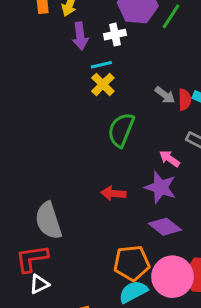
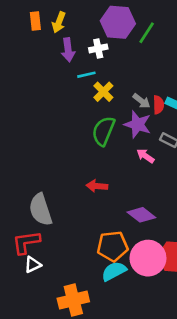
yellow cross: (103, 84) -> (103, 92), moved
purple star: (160, 187) -> (137, 124), moved

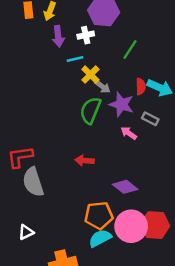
green line: (147, 33) -> (130, 49), moved
gray arrow: (141, 101) -> (102, 86), moved
red L-shape: (26, 242) -> (20, 157), moved

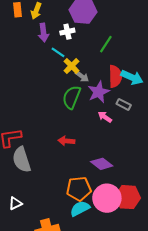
cyan line: (75, 59) -> (58, 52), turned 48
red semicircle: (141, 86) -> (115, 76), size x1.5
purple star: (122, 104) -> (99, 92), turned 30

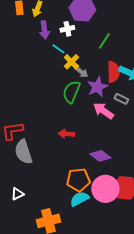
pink arrow: (105, 117) -> (103, 111), size x1.5

